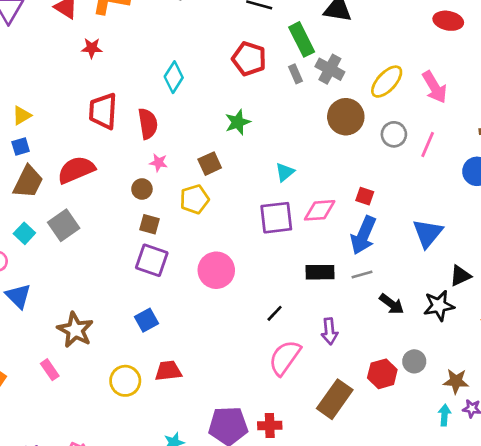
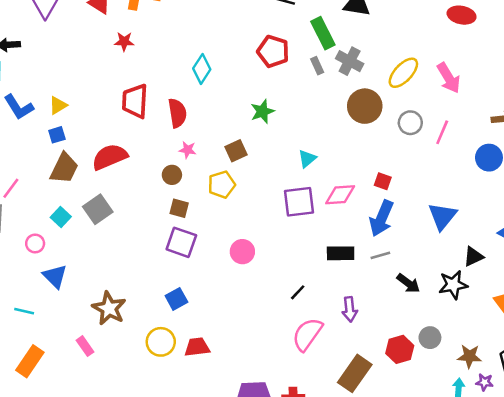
pink circle: (216, 270) -> (242, 252), size x0.7
yellow circle: (125, 381) -> (161, 342), moved

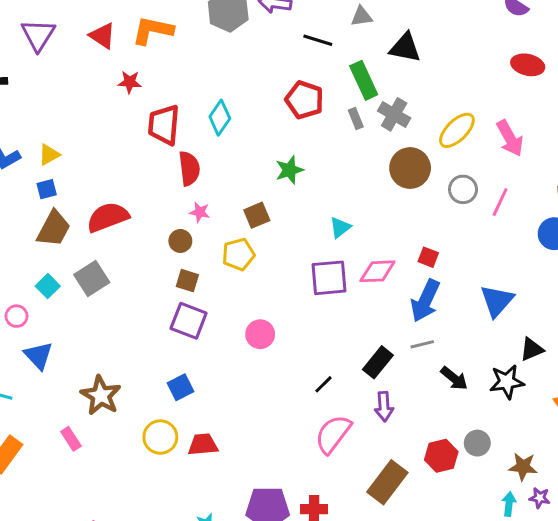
red trapezoid: (135, 101) -> (164, 125), moved
black rectangle: (341, 253) -> (378, 362), moved, turned -52

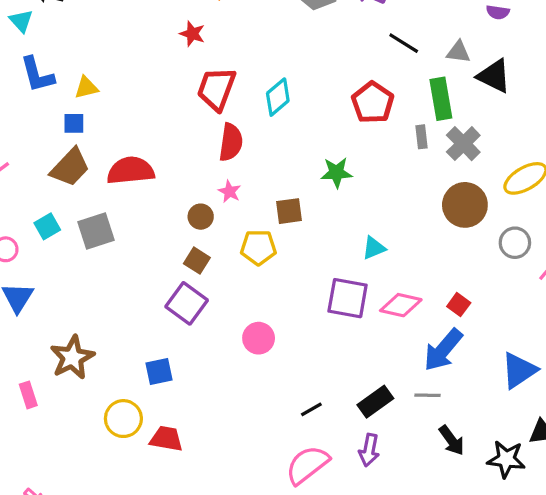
gray triangle: (362, 16) -> (458, 52), moved

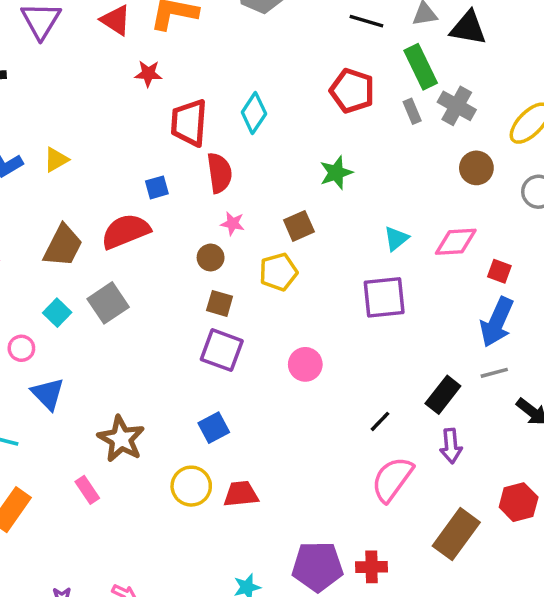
blue square: (74, 123) -> (157, 187), moved
brown circle: (465, 205) -> (476, 168), size x0.7
pink diamond: (401, 305) -> (456, 242), moved

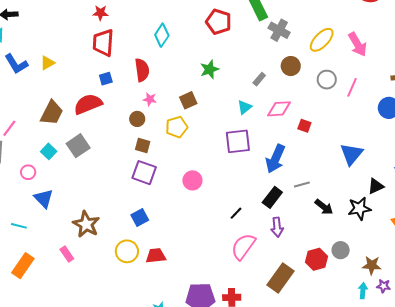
gray rectangle: (412, 111) -> (259, 79), moved, turned 64
red trapezoid: (189, 123) -> (103, 43), moved
blue arrow: (497, 322) -> (275, 159), moved

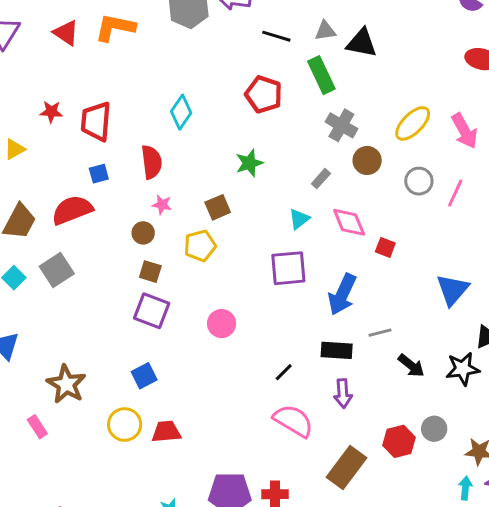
red star: (100, 13) -> (51, 112), moved
gray cross: (279, 30) -> (341, 125), moved
pink diamond: (279, 109) -> (349, 222), turned 70
black rectangle: (272, 197) -> (337, 350), turned 55
pink semicircle: (243, 247) -> (293, 421), turned 84

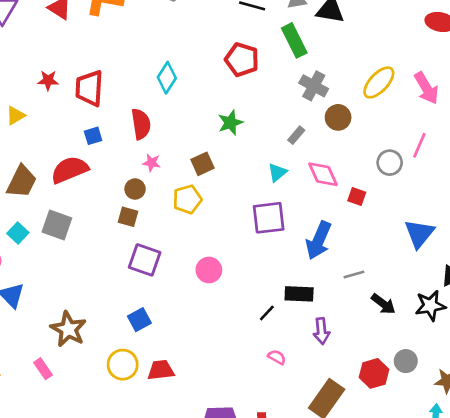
gray circle: (419, 181) -> (390, 163), moved
gray square: (57, 270) -> (57, 225), turned -36
brown square: (150, 272) -> (128, 217), moved
black rectangle: (337, 350) -> (299, 294), moved
pink semicircle: (293, 421) -> (277, 357), size x0.5

